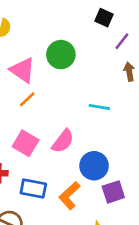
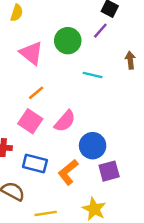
purple line: (122, 41) -> (100, 31), moved
orange line: (27, 99) -> (36, 93), moved
cyan line: (99, 107) -> (93, 75), moved

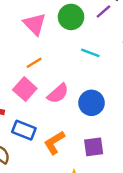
blue circle: (93, 146) -> (91, 103), moved

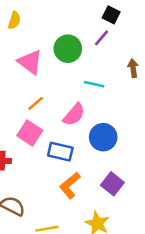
pink semicircle: (58, 93) -> (74, 115), moved
blue rectangle: (24, 130) -> (60, 152), moved
purple square: (94, 147) -> (112, 184), turned -36

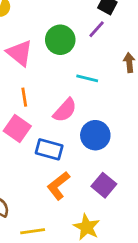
orange line: (36, 103) -> (24, 97), turned -60

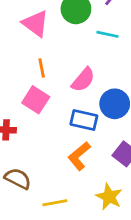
cyan line: (87, 78) -> (107, 34), moved
blue rectangle: (49, 149) -> (84, 120), moved

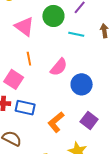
pink square: (36, 100) -> (14, 79), moved
blue rectangle: (84, 120) -> (25, 108), moved

